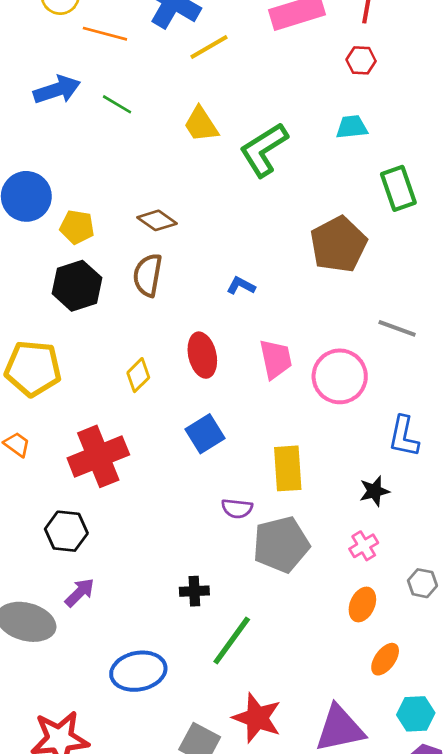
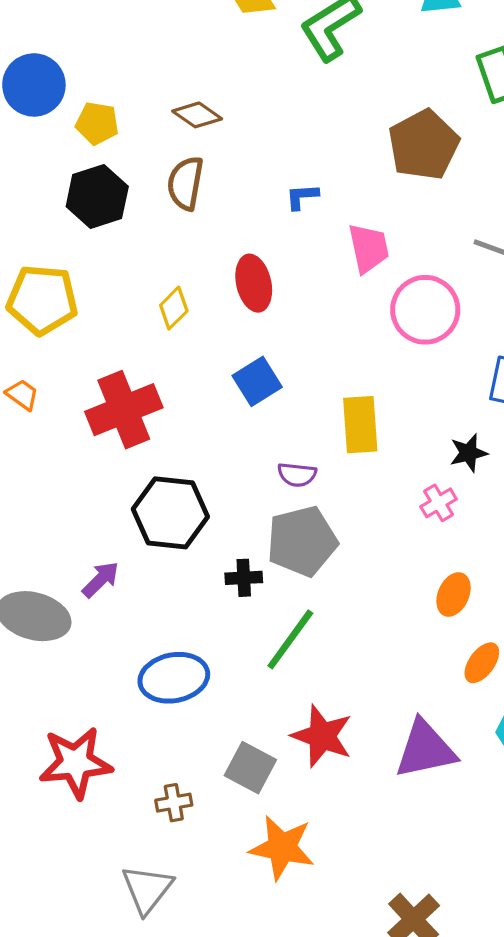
blue L-shape: (241, 286) -> (302, 197), turned -32
pink trapezoid: (276, 359) -> (369, 248), moved
black hexagon: (66, 531) -> (170, 513), moved, size x1.4
gray pentagon: (281, 544) -> (302, 541), moved
pink cross: (364, 546) -> (439, 503), moved

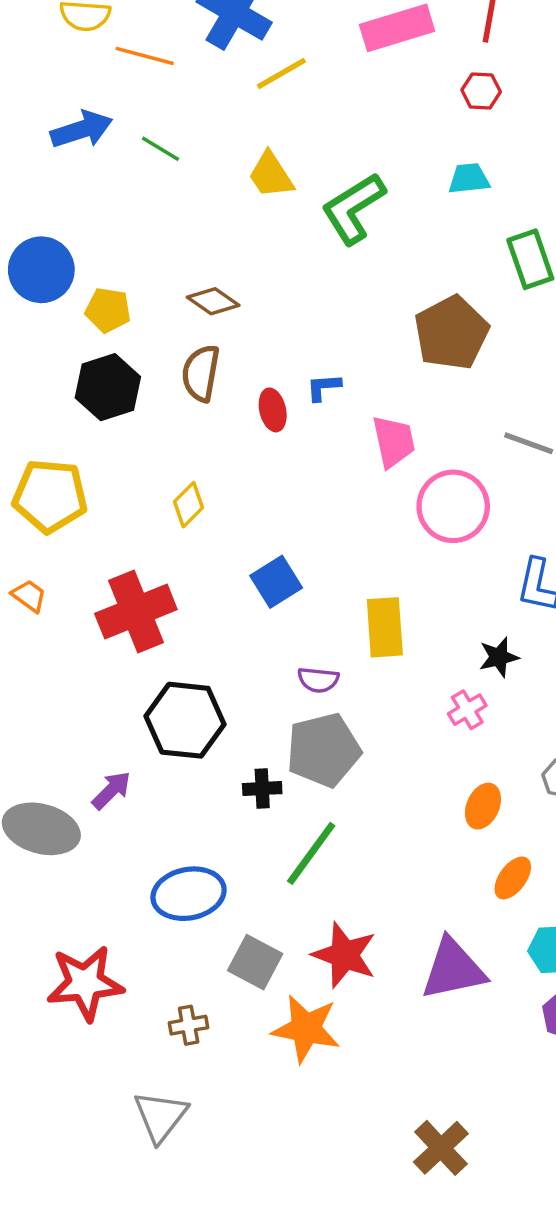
red ellipse: (254, 283) -> (273, 410), moved, size x0.7
gray square: (250, 768) -> (255, 962), moved
orange star: (282, 848) -> (306, 1029), moved

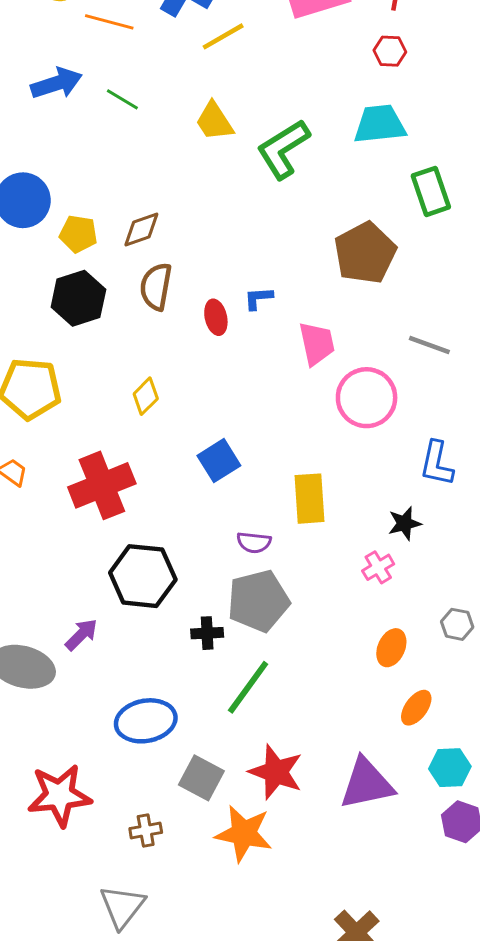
cyan trapezoid: (469, 179) -> (380, 124), size x1.5
brown diamond: (213, 301) -> (141, 229), moved, turned -54

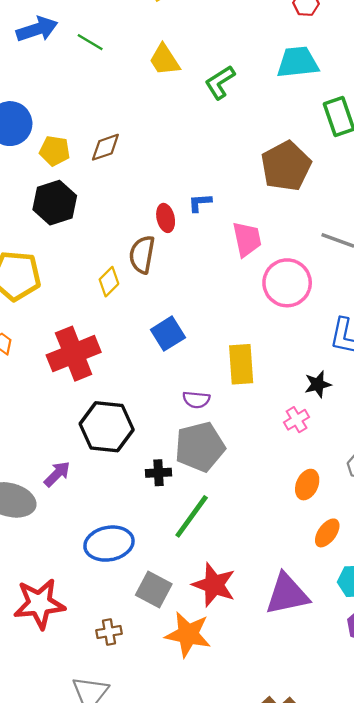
green L-shape: (283, 149) -> (220, 82), size x0.7
brown semicircle: (156, 287) -> (142, 255), moved

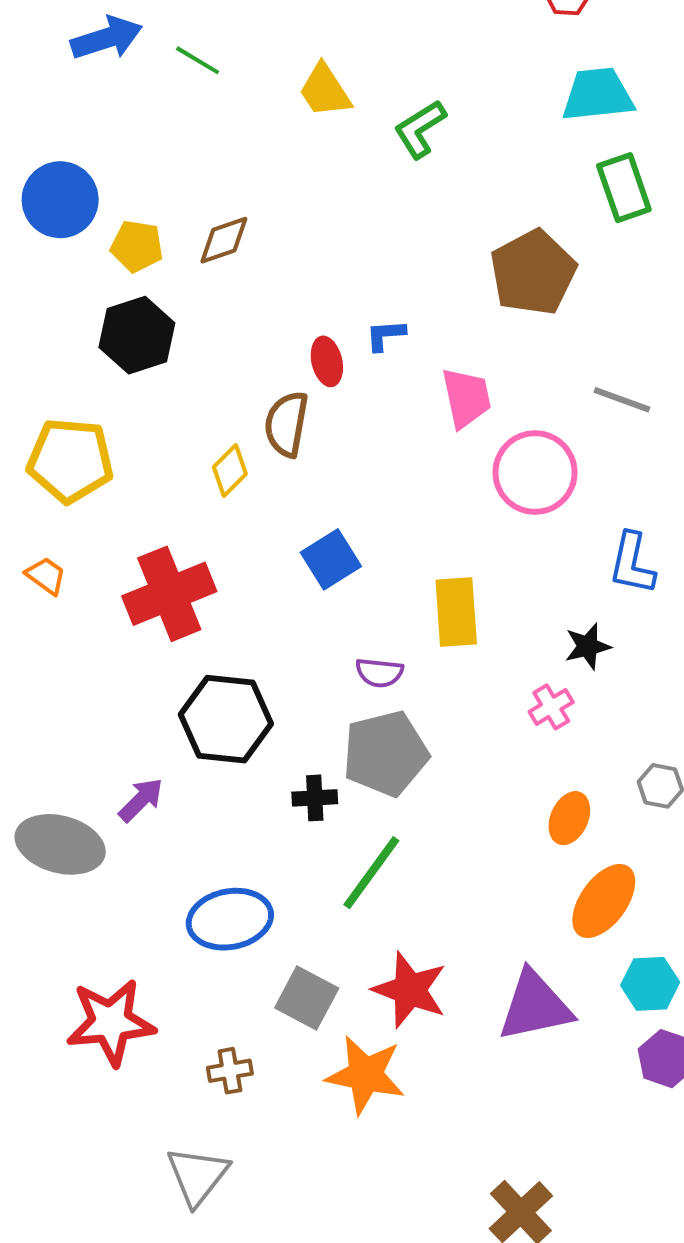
cyan trapezoid: (298, 62) -> (598, 95), moved
orange ellipse: (327, 533) -> (604, 901), size x1.5

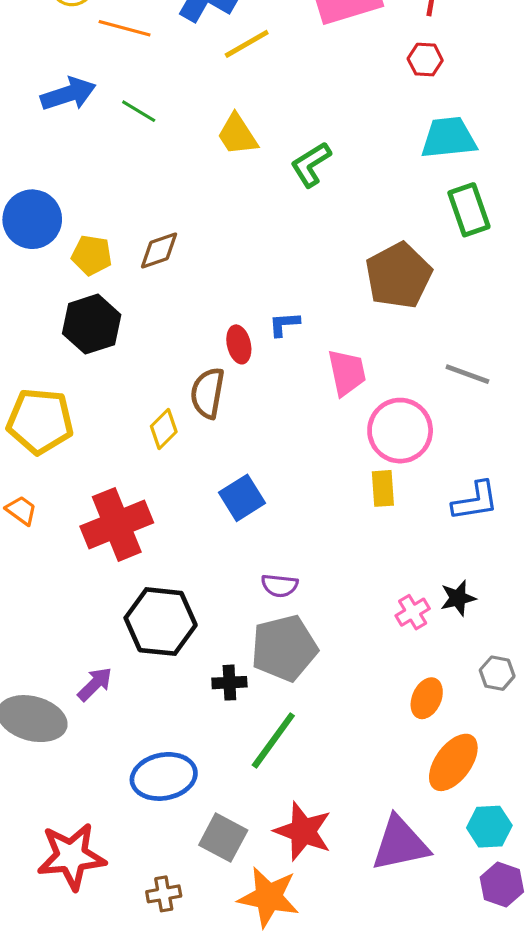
blue L-shape: (632, 563) -> (475, 501), turned -111
yellow rectangle: (456, 612) -> (383, 488), moved, size x0.7
black star: (588, 646) -> (458, 598), moved

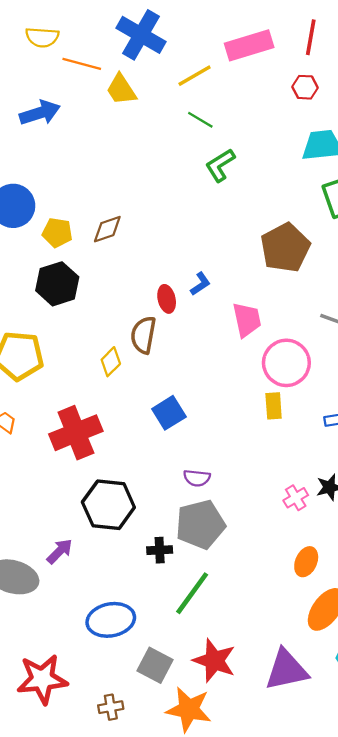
yellow line: (247, 44) -> (195, 76), moved
green line: (139, 111) -> (200, 120), moved
yellow trapezoid: (237, 135) -> (121, 90), moved
blue L-shape: (284, 324) -> (200, 284), turned 150

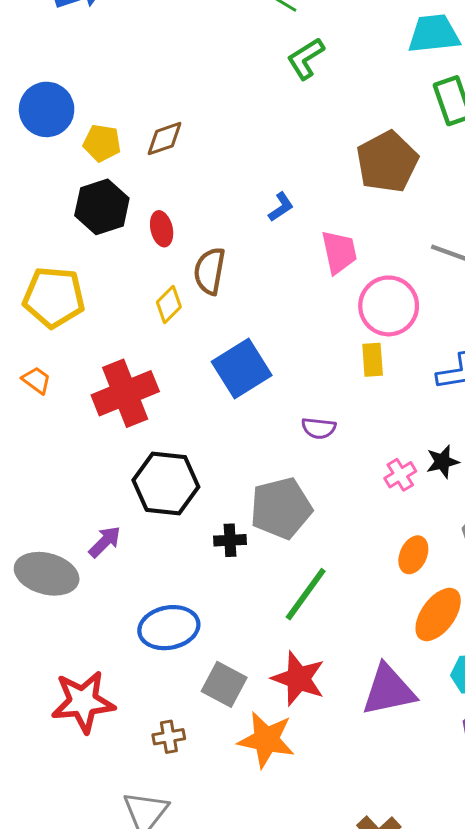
red ellipse: (167, 299) -> (162, 229), moved
blue square: (169, 413) -> (242, 369), size x1.4
purple semicircle: (197, 478) -> (319, 428), moved
green line: (192, 593) -> (306, 594), moved

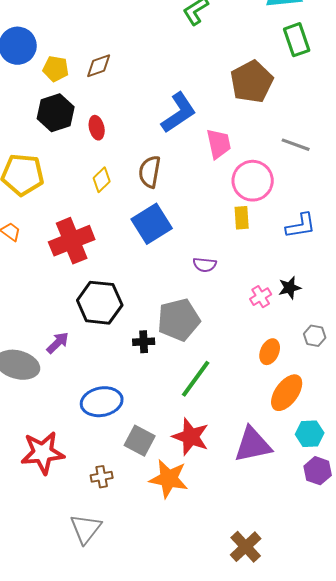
blue L-shape: (281, 207) -> (179, 113), size x2.0
brown semicircle: (210, 271) -> (150, 172), moved

